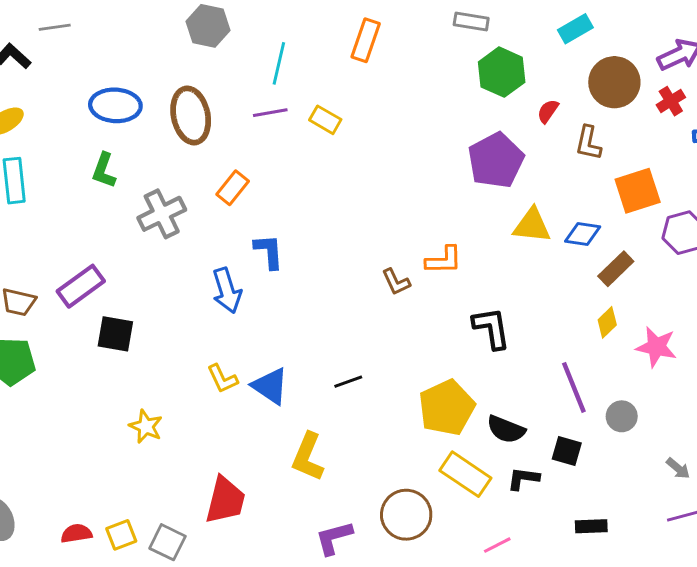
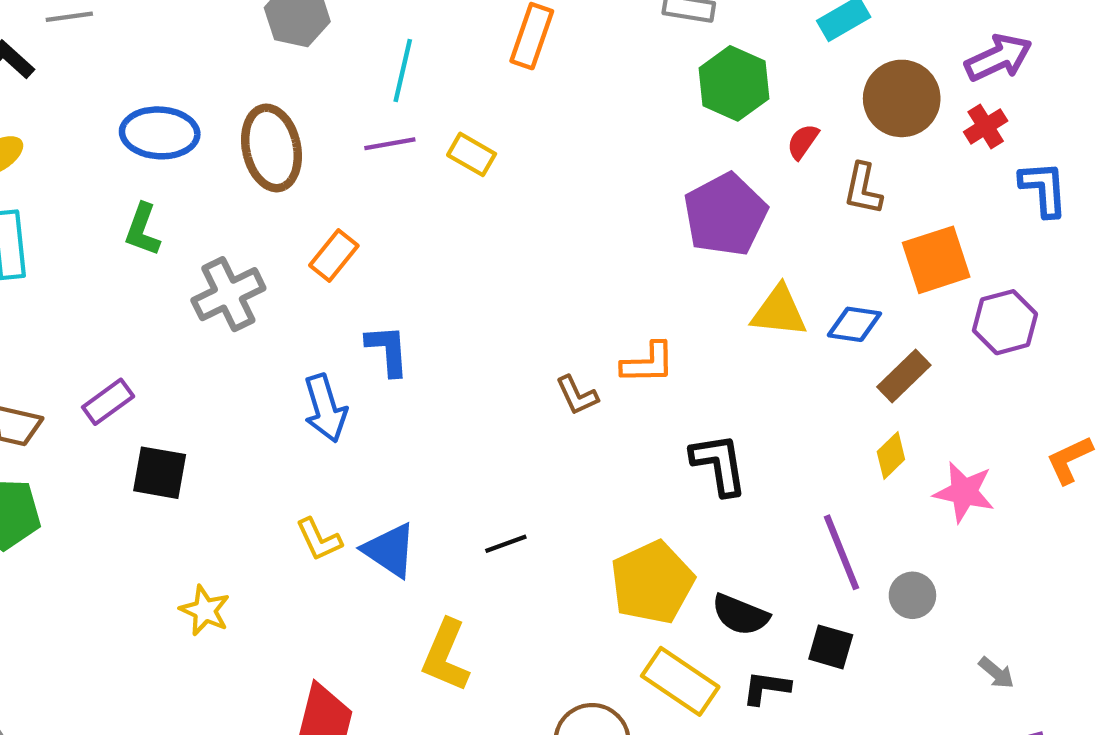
purple rectangle: (81, 286) -> (108, 402), size x0.7

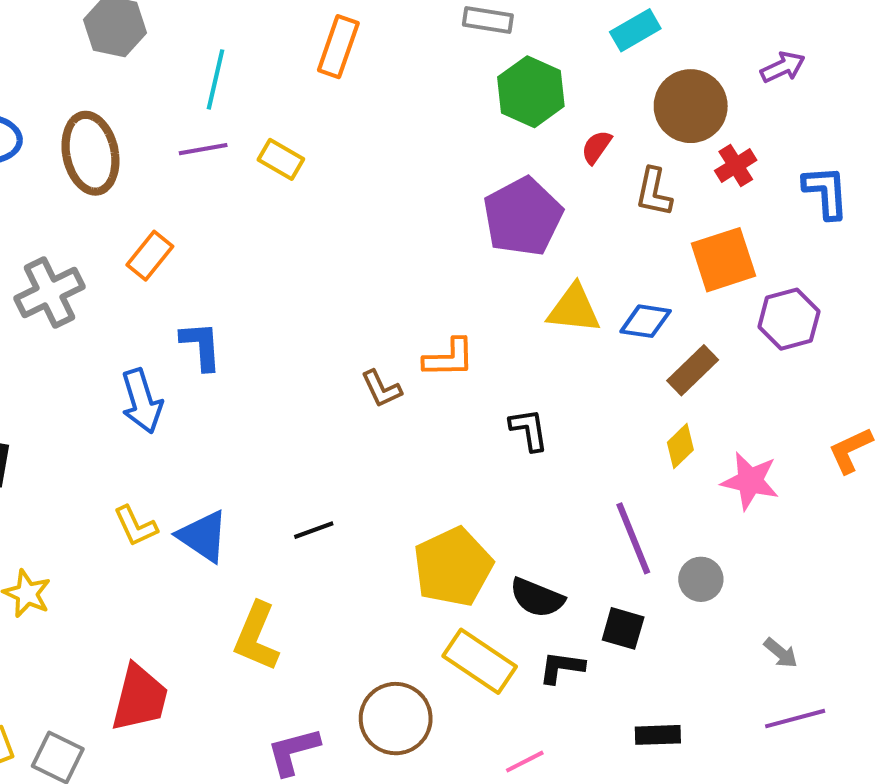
purple arrow: (999, 58) -> (783, 67), size x0.7
red cross: (986, 126) -> (736, 165), moved
black L-shape: (719, 464) -> (529, 430), moved, size x0.7

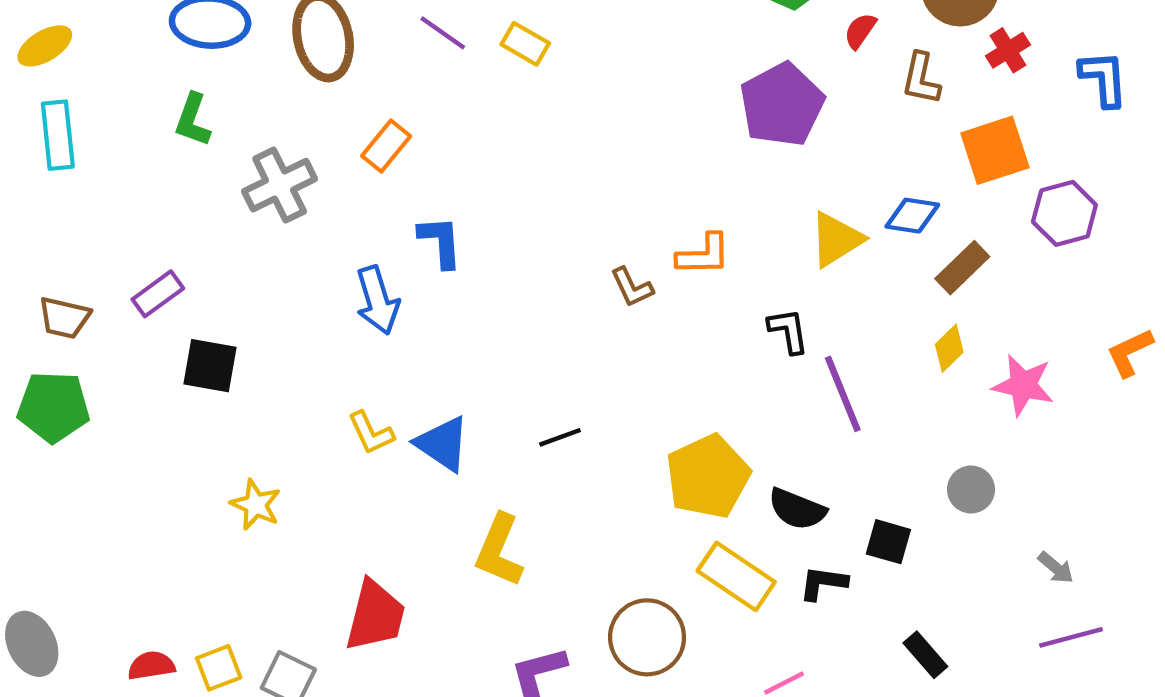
purple line: (203, 149) -> (443, 33), turned 45
yellow triangle: (574, 309) -> (836, 239), moved, turned -38
purple line: (633, 538) -> (843, 394), moved
black rectangle: (658, 735) -> (925, 655), turned 51

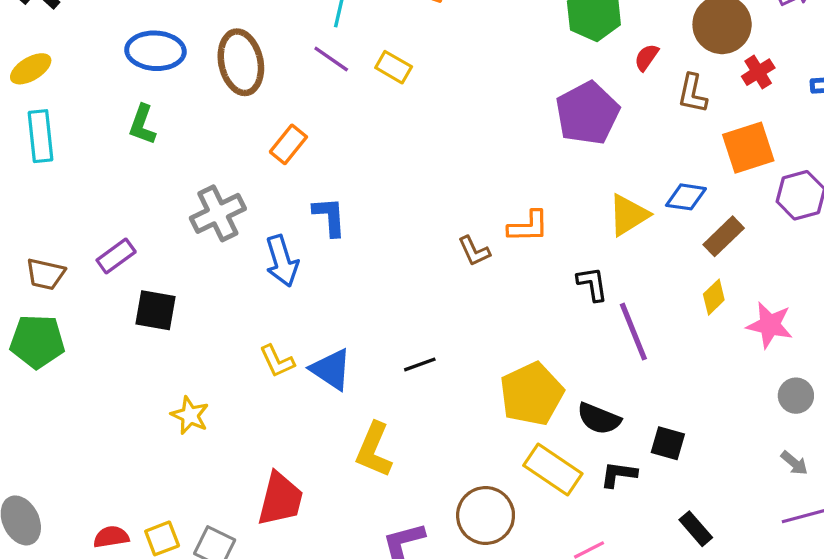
gray cross: (280, 185) -> (218, 213), moved
gray circle: (971, 489) -> (796, 396), moved

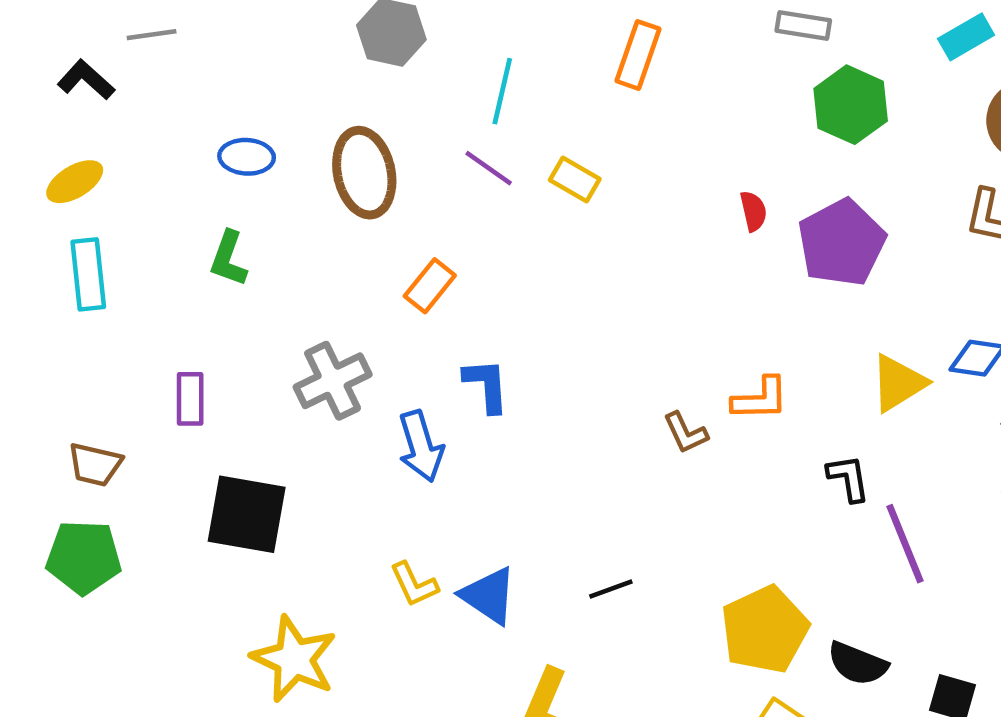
blue ellipse: (155, 51) -> (247, 157), size x0.7
red semicircle: (646, 57) -> (753, 211), moved, turned 132
purple rectangle: (116, 256) -> (190, 399), moved, turned -54
black square: (155, 310) -> (247, 514), size x1.4
yellow star: (190, 415) -> (294, 659), size x1.6

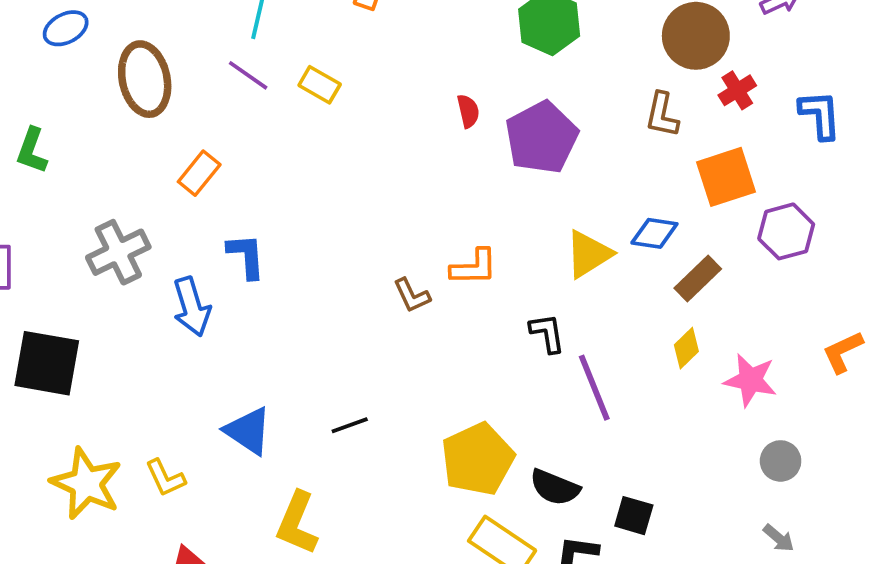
blue ellipse: (247, 157) -> (66, 28), moved, turned -30
yellow L-shape: (414, 584) -> (165, 478), moved

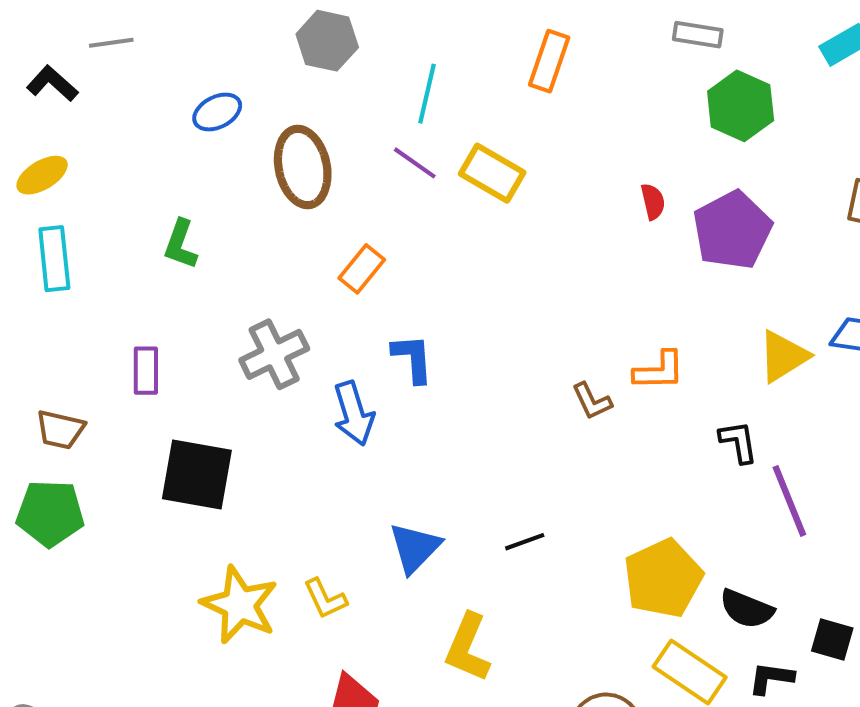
yellow rectangle: (320, 85) -> (492, 173), size x1.4
blue triangle: (248, 431) -> (415, 548), turned 40

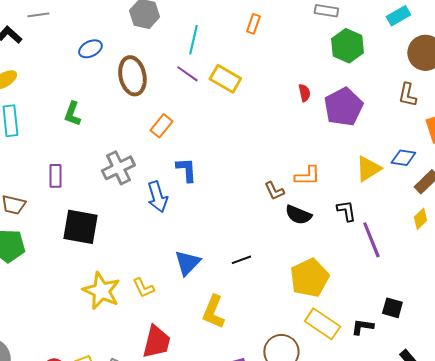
orange rectangle: (549, 61) -> (253, 24), size x0.7
black semicircle: (747, 609) -> (298, 215), moved

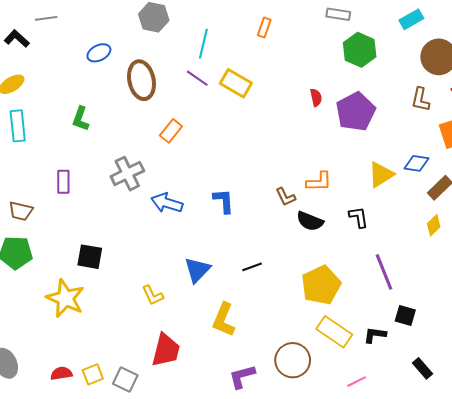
blue L-shape: (186, 170) -> (224, 201), moved
blue arrow: (157, 197) -> (167, 203), turned 124
black square: (80, 227) -> (90, 257), moved, size x0.7
purple line: (371, 240) -> (384, 272), moved
yellow star: (101, 291) -> (65, 298), moved

